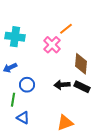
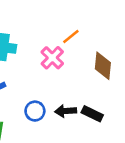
brown diamond: (81, 64) -> (103, 66), moved
blue circle: (27, 85) -> (35, 111), moved

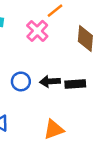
black rectangle: (92, 114) -> (75, 84), turned -30

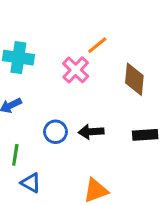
black rectangle: (75, 84) -> (145, 135), moved

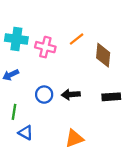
orange line: (97, 45) -> (77, 39), moved
pink cross: (76, 70) -> (45, 47), moved, turned -30

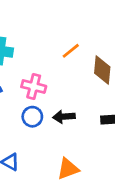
pink cross: (45, 47) -> (34, 86), moved

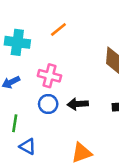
orange line: (71, 51) -> (58, 30), moved

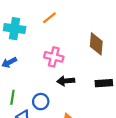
pink cross: (49, 76) -> (54, 57), moved
blue circle: (48, 104) -> (41, 102), moved

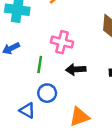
green line: (12, 97) -> (40, 64), moved

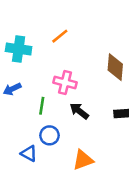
black arrow: (76, 69) -> (79, 111), turned 42

